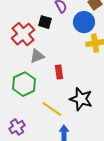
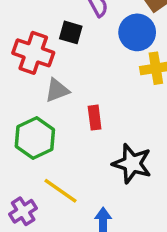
red cross: (23, 34) -> (33, 53), turned -30
yellow line: (52, 109) -> (61, 191), moved

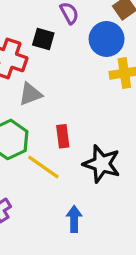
red rectangle: (95, 118) -> (63, 136), moved
yellow line: (61, 191) -> (43, 167), moved

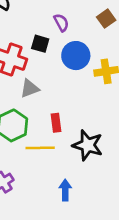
blue circle: (107, 39) -> (76, 56), moved
yellow line: (43, 167) -> (40, 148), turned -36

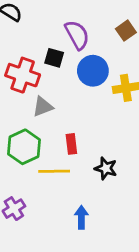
purple semicircle: (61, 23) -> (77, 35), size x1.5
black star: (88, 145) -> (106, 168), size x0.7

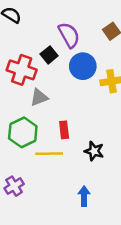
black square: (54, 58) -> (49, 55), turned 35
blue arrow: (81, 217) -> (84, 196), moved

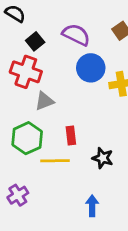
purple semicircle: (69, 35) -> (76, 35), turned -35
black square: (49, 55) -> (35, 41), moved

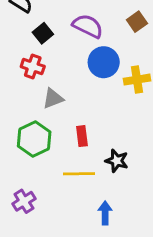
red cross: (26, 72) -> (33, 67), size x0.7
yellow line: (55, 161) -> (79, 174), moved

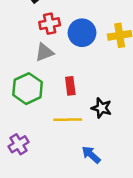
blue circle: (104, 62) -> (82, 33), moved
red cross: (33, 67) -> (50, 24), moved, turned -30
blue arrow: (105, 213) -> (91, 155), turned -48

